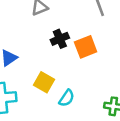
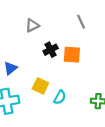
orange square: (86, 47) -> (72, 55), turned 30

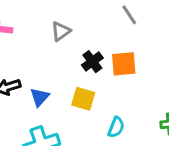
yellow square: (40, 86) -> (83, 99), moved

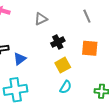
orange square: (124, 64) -> (90, 48), moved
yellow square: (83, 99) -> (63, 65), moved, turned 35

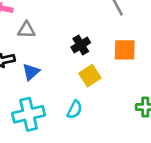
gray triangle: (41, 19) -> (26, 30), moved, turned 32
cyan semicircle: (66, 87) -> (75, 110), moved

